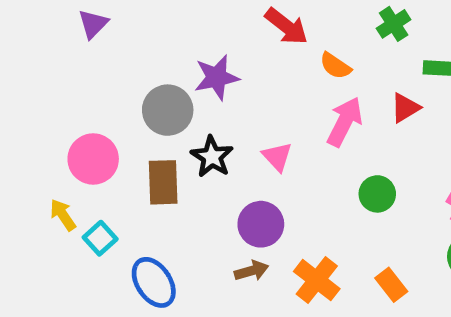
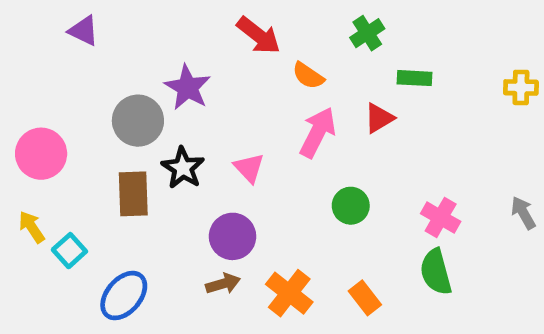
purple triangle: (93, 24) -> (84, 31), moved, turned -48
purple star: (217, 77) -> (188, 87), turned -30
pink circle: (93, 159) -> (41, 154), moved
blue ellipse: (154, 282) -> (124, 296), turned 75

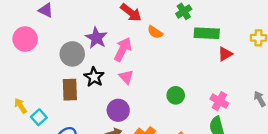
green rectangle: (415, 78) -> (207, 33), size x1.5
red triangle: (379, 118) -> (225, 54), moved
pink arrow: (318, 132) -> (123, 49), moved
pink circle: (41, 154) -> (25, 39), moved

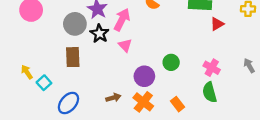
black star: (94, 77) -> (99, 34), moved
purple circle: (118, 110) -> (144, 76), moved

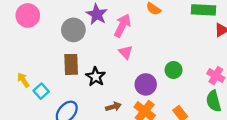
black star: (99, 34) -> (96, 77), moved

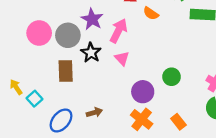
pink circle: (28, 15) -> (39, 33), moved
black star: (96, 77) -> (91, 53), moved
brown arrow: (113, 107) -> (94, 112), moved

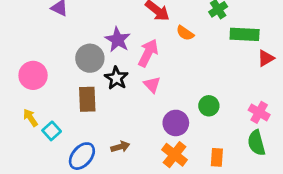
pink circle: (39, 33) -> (33, 75), moved
orange rectangle: (178, 122) -> (217, 157), turned 42

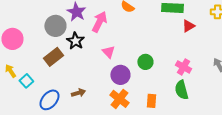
pink triangle: (152, 85) -> (108, 52), moved
brown rectangle: (87, 99) -> (53, 57), turned 54

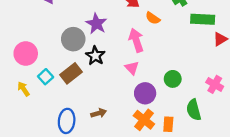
pink arrow: (99, 22) -> (136, 40), moved, turned -45
cyan square: (26, 81) -> (46, 77), moved
green semicircle: (181, 90) -> (194, 110), moved
blue ellipse: (49, 100) -> (67, 121), turned -35
orange rectangle: (151, 101) -> (168, 124), moved

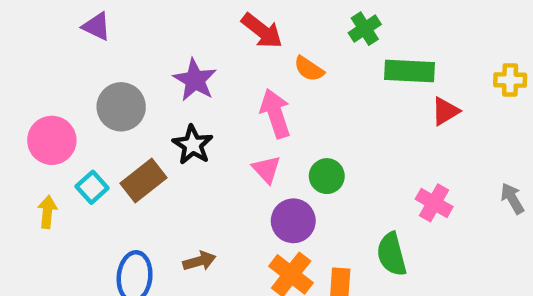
gray circle: (73, 39) -> (121, 107), moved
green circle: (173, 79) -> (327, 176), moved
yellow arrow: (23, 89) -> (47, 212), turned 40

